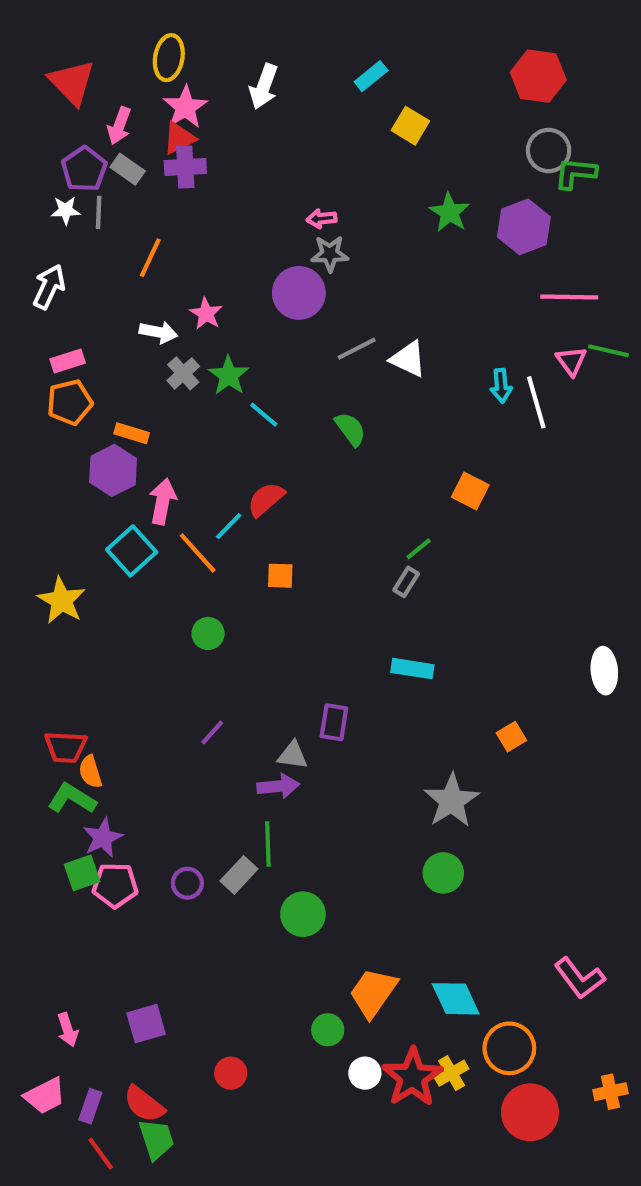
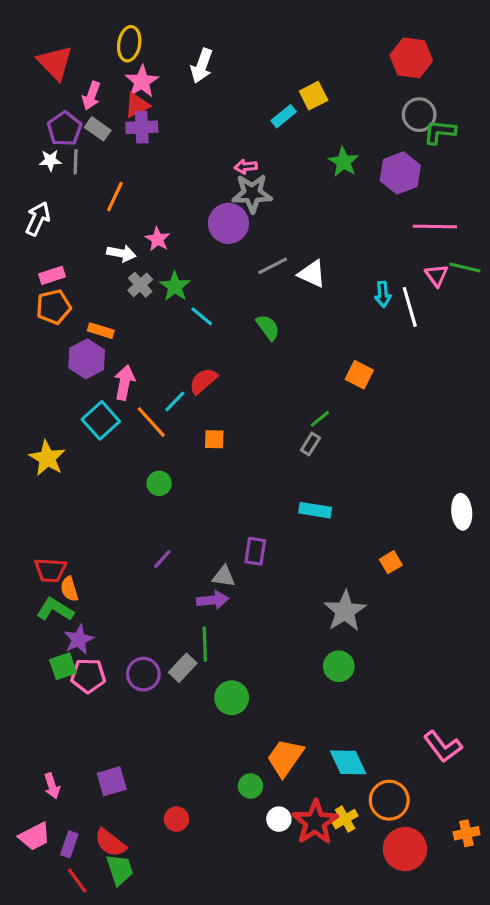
cyan rectangle: (371, 76) -> (284, 116), moved
yellow square: (410, 126) -> (314, 96), turned 32
gray star: (330, 254) -> (252, 193), size x1.4
purple circle: (187, 883) -> (143, 674), size x1.4

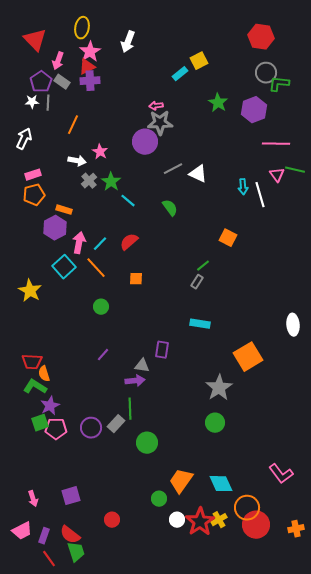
cyan line: (175, 401) -> (100, 244), moved
orange square: (391, 562) -> (248, 357), size x2.0
red circle: (405, 849) -> (256, 525), moved

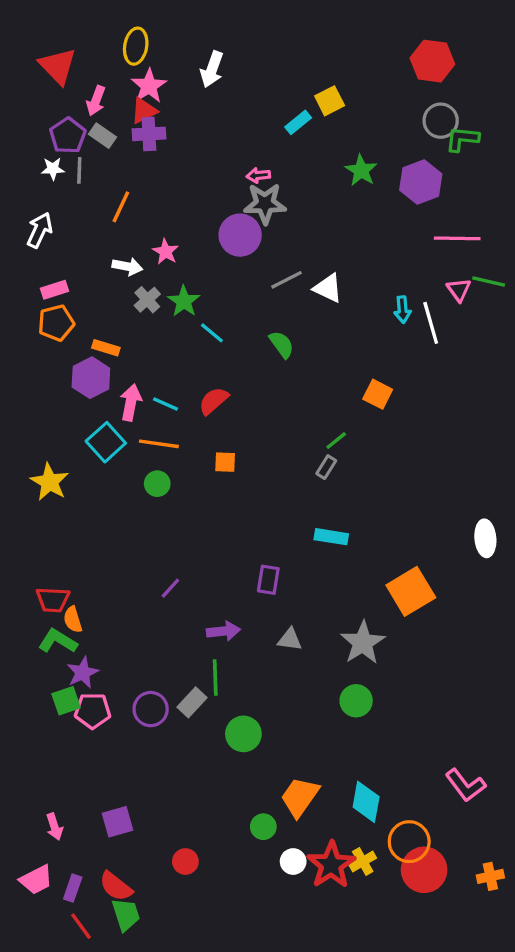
cyan line: (100, 244) -> (166, 404), turned 70
orange line: (96, 268) -> (159, 444), turned -40
green circle: (101, 307) -> (157, 484), moved
gray triangle: (142, 366) -> (290, 639), moved
cyan diamond: (221, 484) -> (366, 802), turned 35

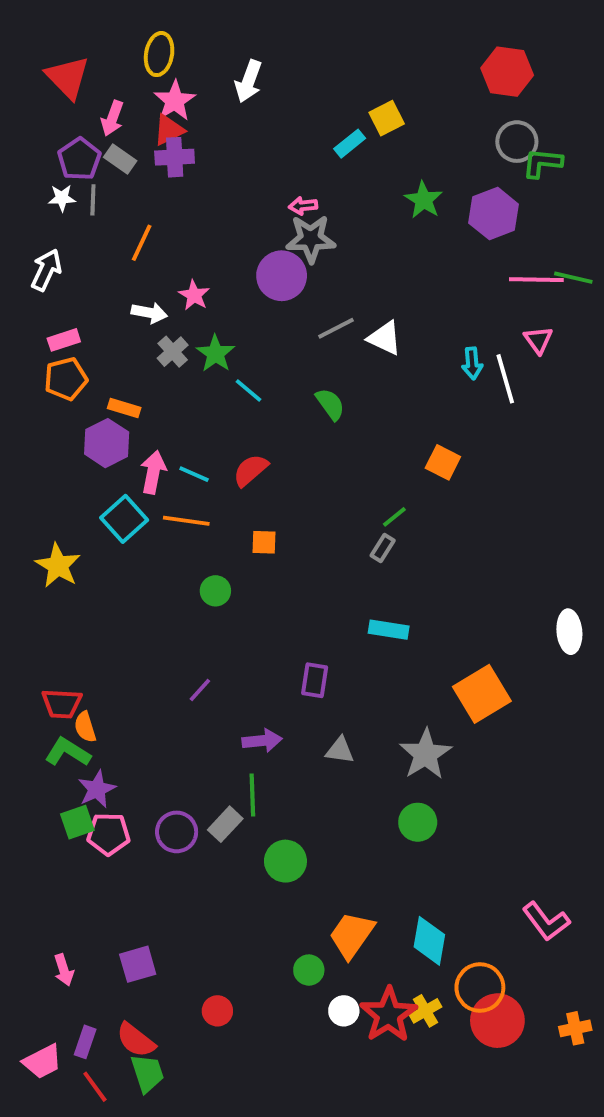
green line: (489, 281) -> (573, 278), moved
green circle: (157, 484) -> (215, 591), moved
pink trapezoid: (36, 880) -> (42, 1061), moved

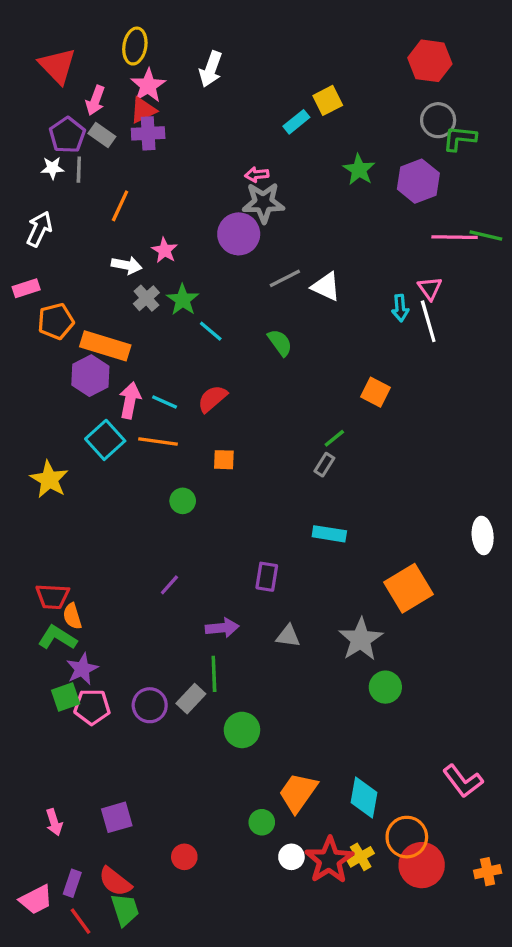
pink rectangle: (64, 340) -> (26, 288), moved
pink triangle: (538, 340) -> (430, 288), moved
orange rectangle: (124, 408) -> (105, 346), size x1.8
green circle: (418, 822) -> (385, 687), moved

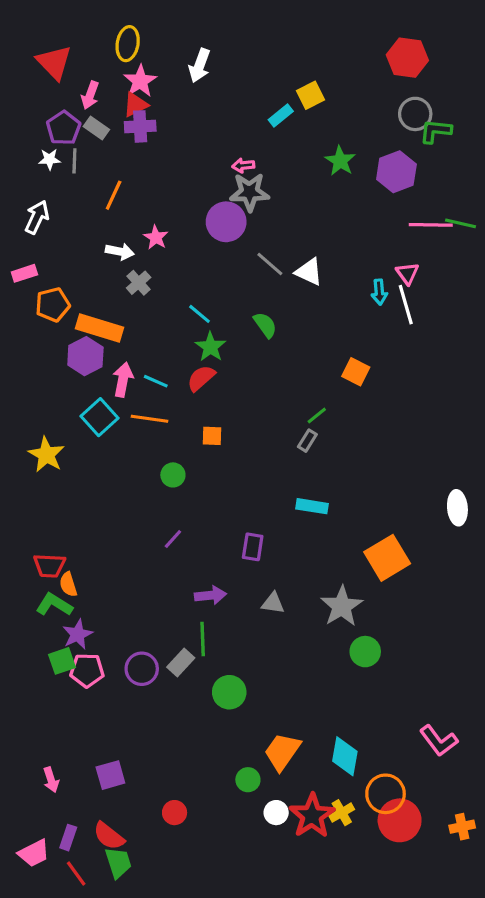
gray line: (285, 278) -> (270, 264), turned 68
green star: (183, 300) -> (210, 347), moved
purple line: (169, 585) -> (173, 539), moved

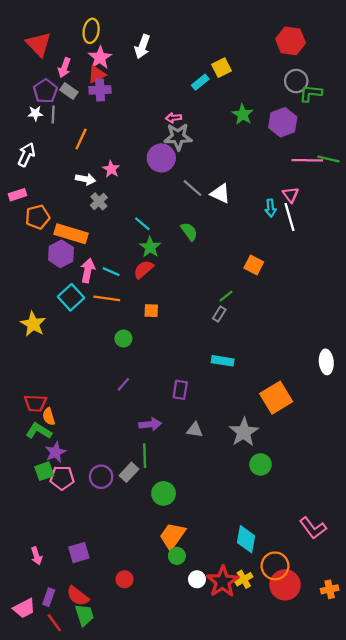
orange trapezoid: (282, 752) -> (172, 536), moved

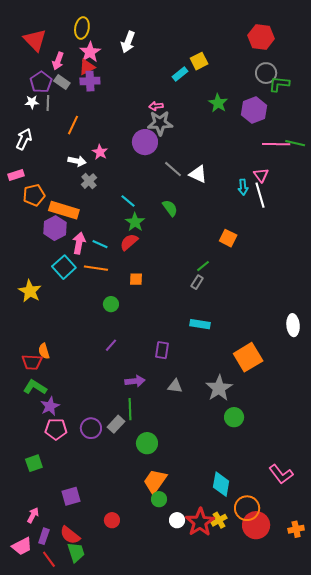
orange semicircle: (49, 417) -> (44, 351), moved
green square: (44, 471) -> (34, 463), moved
pink arrow: (36, 556) -> (33, 515), moved, turned -133

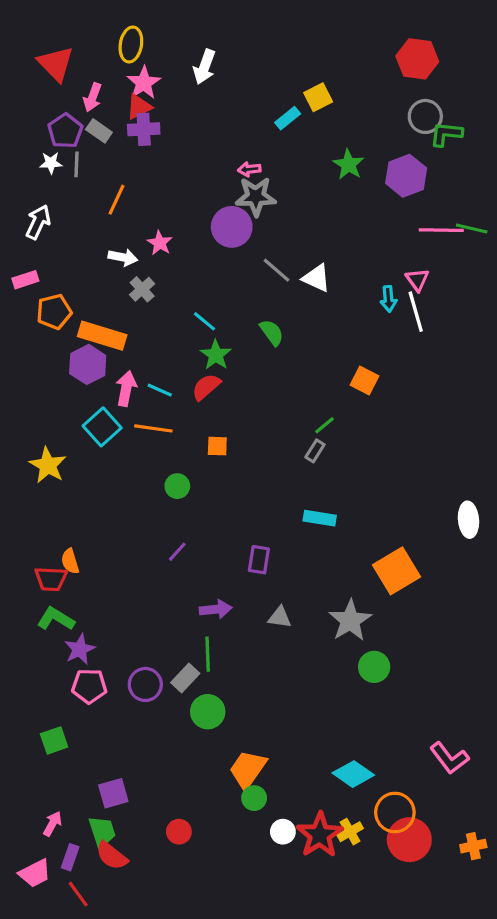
green circle: (147, 443) -> (208, 712), moved
cyan diamond: (221, 484) -> (353, 774), turned -65
green trapezoid: (76, 552) -> (102, 832), moved

